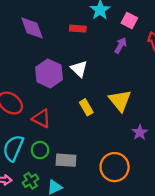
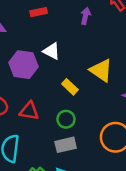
green circle: (40, 150) -> (66, 119), moved

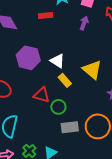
white triangle: (52, 51) -> (57, 61), moved
red triangle: (29, 111) -> (42, 95), moved
gray rectangle: (66, 145) -> (70, 127), moved

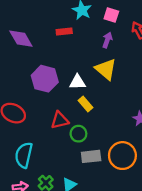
white triangle: (57, 61) -> (77, 82), turned -35
yellow triangle: (92, 70) -> (106, 69), moved
red triangle: (42, 95) -> (60, 120), turned -30

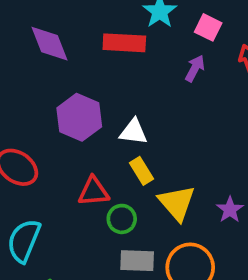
red rectangle: (64, 31) -> (124, 43), size x1.5
yellow triangle: (106, 69) -> (177, 203), moved

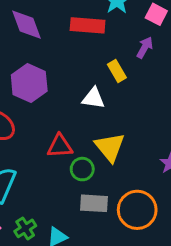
purple hexagon: (79, 117) -> (29, 83), moved
yellow rectangle: (141, 171) -> (117, 71), moved
yellow triangle: (177, 203) -> (110, 147), moved

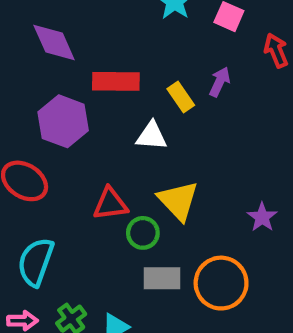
red rectangle: (88, 25) -> (116, 81), moved
purple arrow: (145, 48) -> (220, 82), moved

